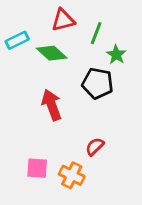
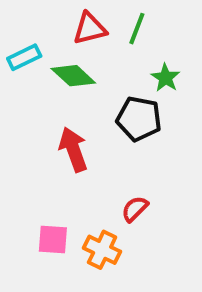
green line: (96, 33) -> (137, 29), moved

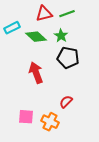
green line: (137, 29) -> (67, 14), turned 49
green star: (166, 78) -> (61, 36), moved

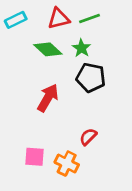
cyan rectangle: (12, 28) -> (16, 20), moved
red arrow: (36, 73) -> (48, 98), turned 50

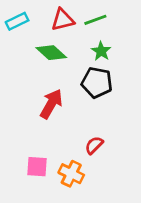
green star: (81, 48) -> (101, 51), moved

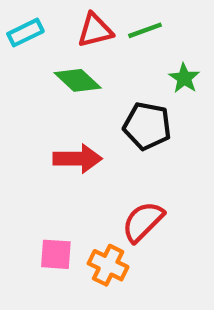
green star: (101, 51) -> (184, 78), moved
red arrow: (51, 104) -> (78, 159), turned 60
red semicircle: (94, 145) -> (143, 222), size x1.5

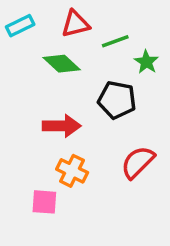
green line: (145, 30) -> (115, 41), moved
red semicircle: (143, 222) -> (138, 162), moved
orange cross: (108, 265) -> (72, 171), moved

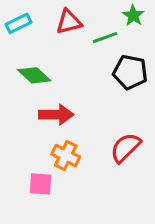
green star: (146, 62) -> (133, 16), moved
green diamond: (62, 64) -> (34, 75), moved
black pentagon: (117, 100) -> (130, 72), moved

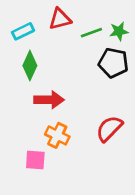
green star: (133, 16) -> (119, 31), moved, turned 30
cyan rectangle: (19, 23) -> (23, 31), moved
green diamond: (34, 75) -> (30, 66), turned 72

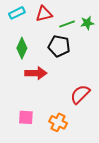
cyan rectangle: (23, 31) -> (17, 13), moved
black pentagon: (113, 63) -> (59, 46), moved
orange cross: (57, 135) -> (58, 122), moved

